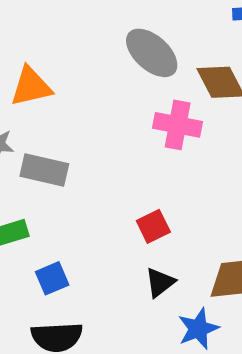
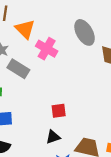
orange triangle: (31, 87) -> (25, 29), turned 40
pink cross: (178, 125) -> (47, 49), moved

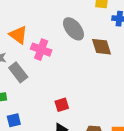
gray rectangle: (18, 69) -> (18, 72), turned 30

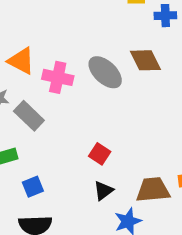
gray ellipse: (73, 29) -> (105, 72), moved
red square: (62, 105) -> (100, 154), turned -32

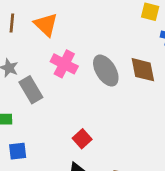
orange triangle: (21, 61) -> (46, 25), moved

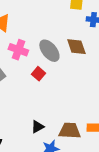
red square: (82, 139) -> (38, 74), moved

